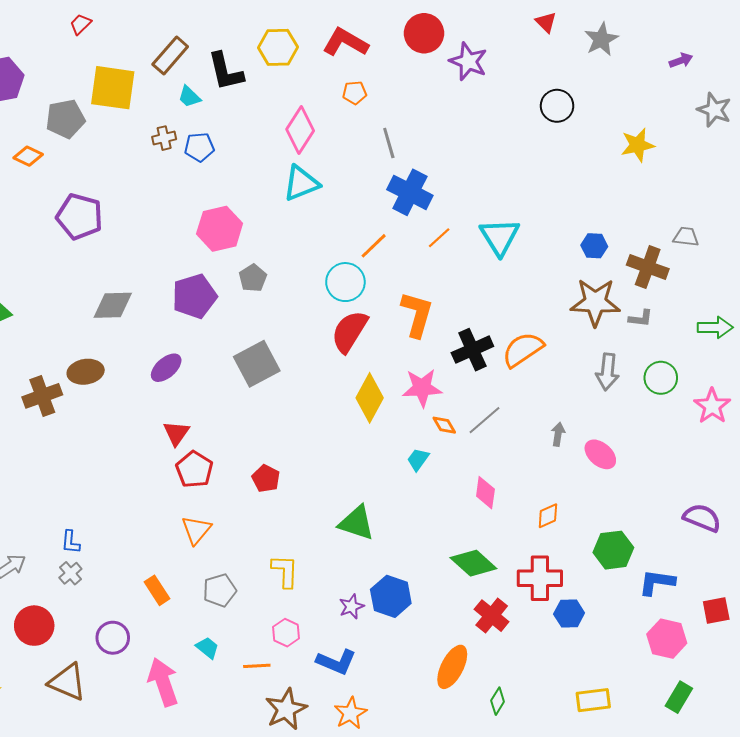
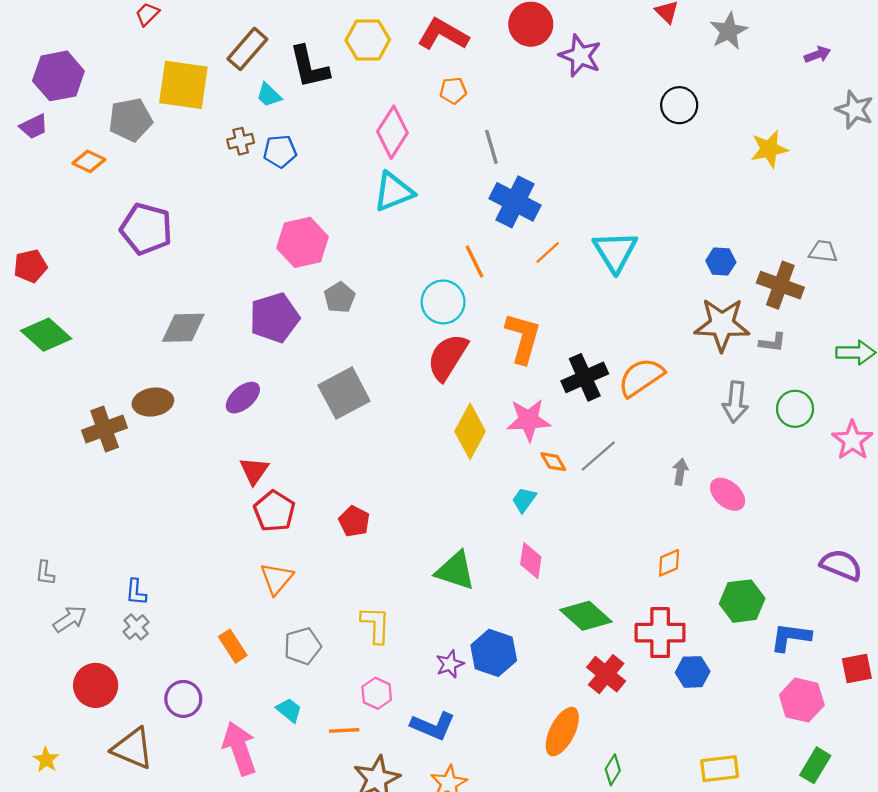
orange line: (374, 246) -> (475, 261), turned -72
pink diamond: (485, 493) -> (531, 561), moved

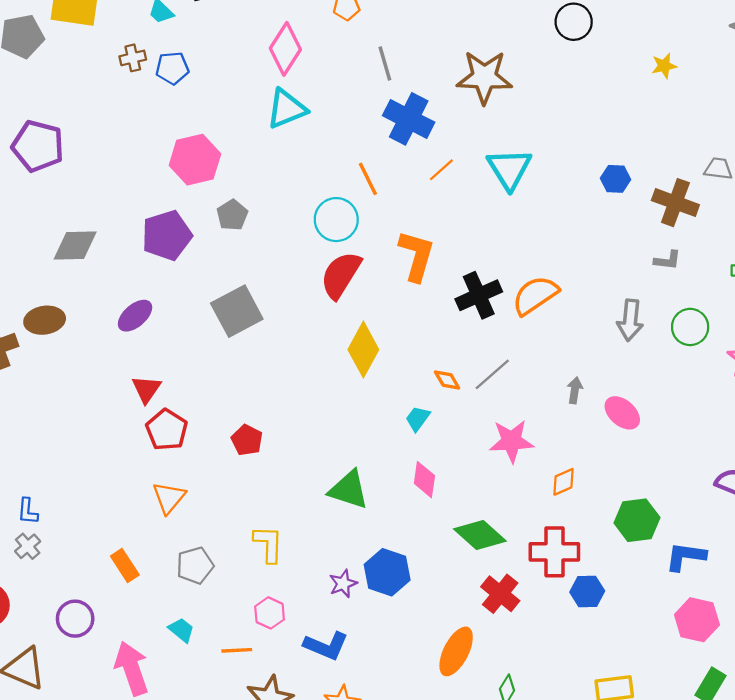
yellow star: (769, 149) -> (664, 66), size x0.7
brown star: (722, 324) -> (484, 77), moved
pink star: (529, 420) -> (511, 441), moved

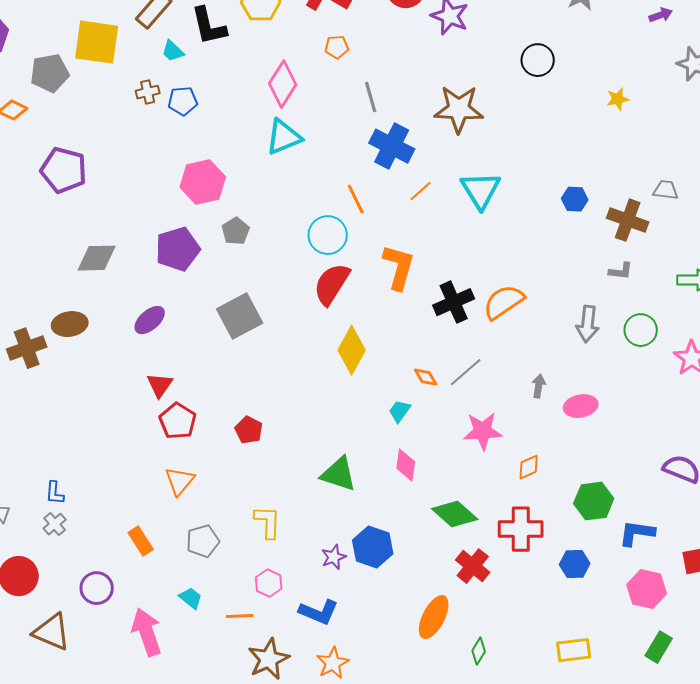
pink ellipse: (622, 413) -> (581, 406), turned -52
blue hexagon: (587, 591) -> (575, 564), moved

